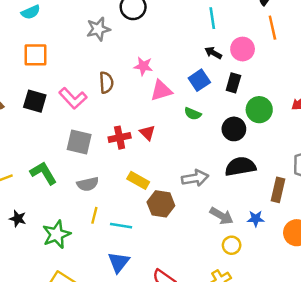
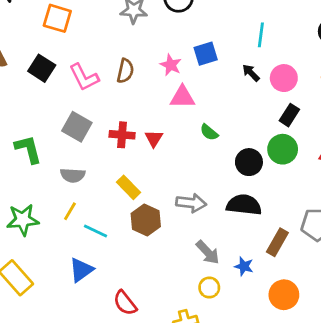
blue square: (199, 80) -> (206, 54), moved
black rectangle: (233, 83) -> (289, 115), moved

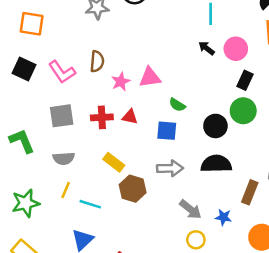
blue square: (206, 54) -> (167, 131), moved, turned 30
pink star: (171, 65) -> (121, 82), moved, turned 30
gray square: (77, 127) -> (62, 116), turned -30
red triangle: (154, 138) -> (130, 117), turned -42

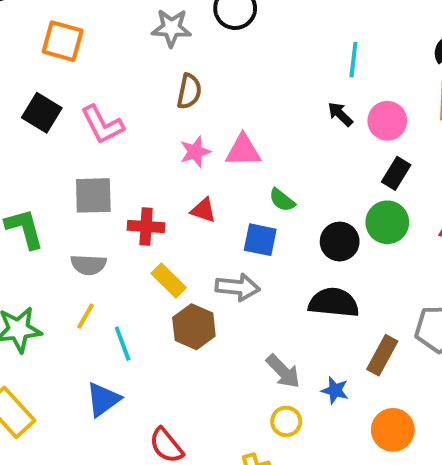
brown semicircle: (97, 61) -> (189, 91), moved
red cross: (102, 117) -> (146, 227), moved
gray arrow: (170, 168) -> (238, 287), moved
cyan line: (90, 204) -> (123, 344), turned 45

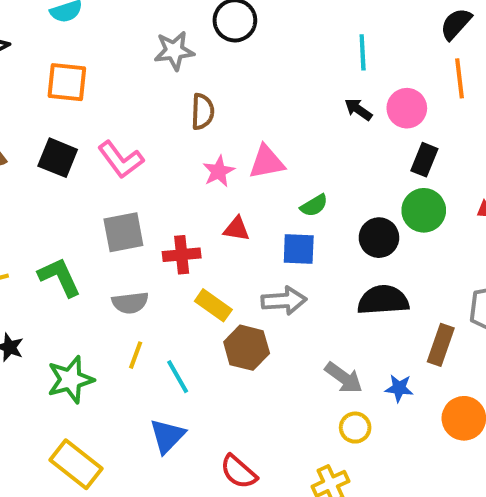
green semicircle: (282, 200) -> (314, 205), turned -60

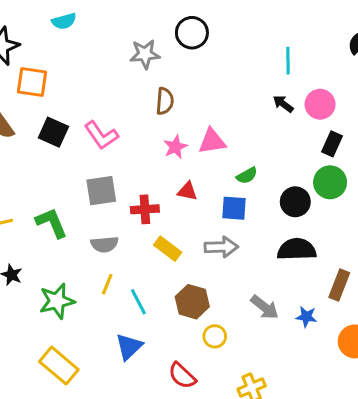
orange square: (67, 82) -> (32, 82), moved
brown hexagon: (247, 348) -> (192, 302), moved
yellow circle: (355, 428) -> (215, 336), moved

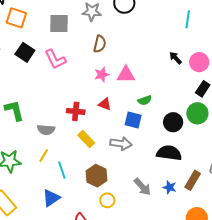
cyan line: (288, 61) -> (188, 19), moved
gray square: (101, 191) -> (59, 23), moved
blue star: (306, 317) -> (170, 187), moved

